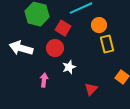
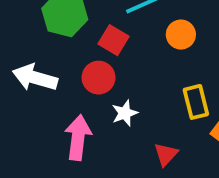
yellow rectangle: (107, 44) -> (196, 102), moved
pink arrow: (44, 80) -> (78, 137), size x1.6

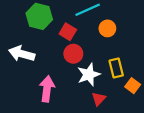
red circle: (99, 78) -> (73, 54), moved
white star: (125, 113) -> (89, 75), moved, size x1.5

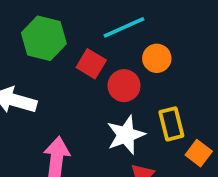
red circle: (73, 54) -> (124, 86), moved

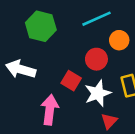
red square: (91, 64) -> (71, 81), moved

